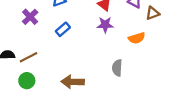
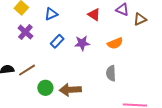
purple star: (105, 25) -> (82, 43), moved
orange semicircle: (137, 38) -> (115, 43), moved
green circle: (27, 81) -> (45, 88), moved

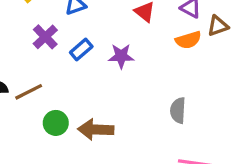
purple cross: (25, 32) -> (45, 37), moved
orange semicircle: (115, 43) -> (188, 40), moved
gray semicircle: (111, 73) -> (178, 110), moved

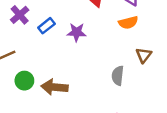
brown triangle: (218, 26) -> (144, 55), moved, turned -35

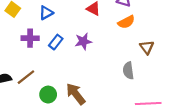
purple cross: (20, 15) -> (30, 38), turned -35
brown arrow: (54, 87) -> (76, 94), turned 60

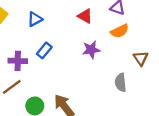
purple cross: (30, 38) -> (18, 61), moved
purple star: (83, 41) -> (91, 50), moved

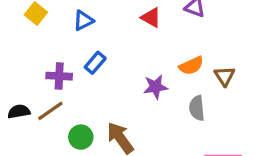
orange semicircle: (120, 31) -> (191, 66), moved
purple star: (91, 50) -> (155, 87), moved

